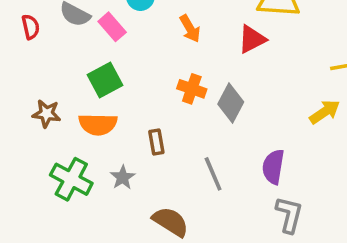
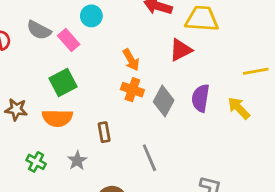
orange arrow: (190, 29) -> (131, 60), moved
yellow arrow: (325, 112) -> (239, 108), turned -100
purple semicircle: (273, 167) -> (200, 98), moved
green cross: (71, 179) -> (36, 162), size x0.6

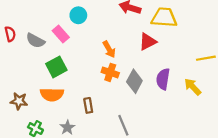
gray semicircle: (39, 30) -> (35, 41), moved
brown star: (16, 109) -> (19, 101), moved

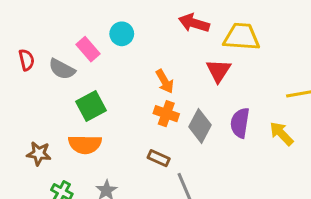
pink rectangle: (61, 34) -> (88, 49), moved
red triangle: (148, 42) -> (218, 71), turned -30
brown rectangle: (88, 105) -> (159, 158), moved, turned -56

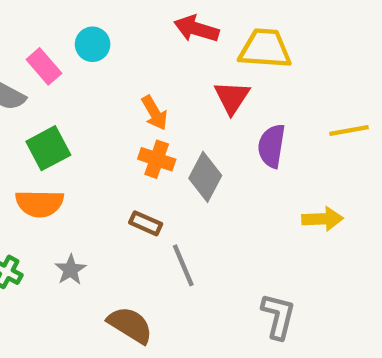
purple semicircle: (240, 123) -> (272, 146), moved
yellow arrow: (281, 134) -> (322, 219), moved, turned 132

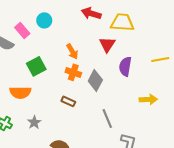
green square: (48, 148) -> (36, 66), moved
gray line: (183, 265) -> (107, 118), moved

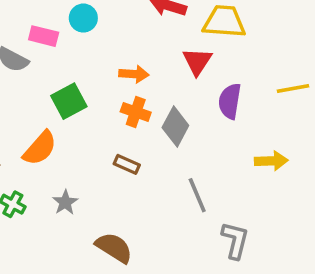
pink rectangle: (22, 30) -> (44, 36), turned -35
orange arrow: (72, 51) -> (134, 74), turned -56
orange semicircle: (20, 92) -> (40, 148), turned -50

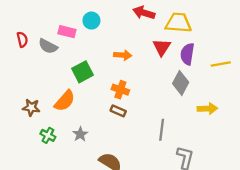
purple semicircle: (230, 101) -> (187, 54), moved
orange cross: (136, 112) -> (120, 90), moved
gray diamond: (175, 126) -> (181, 83), moved
gray line: (197, 195) -> (162, 130), turned 30

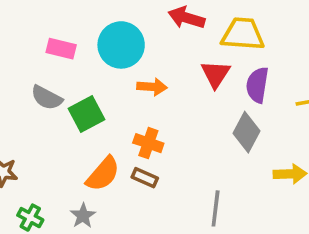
cyan circle: (91, 21) -> (121, 45), moved, size x1.6
gray semicircle: (48, 46) -> (47, 98), moved
orange semicircle: (65, 101) -> (103, 174), moved

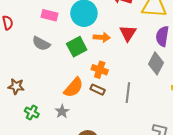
red triangle: (216, 74) -> (128, 33), moved
green square: (87, 114) -> (77, 47), moved
gray line: (216, 208) -> (128, 93), moved

